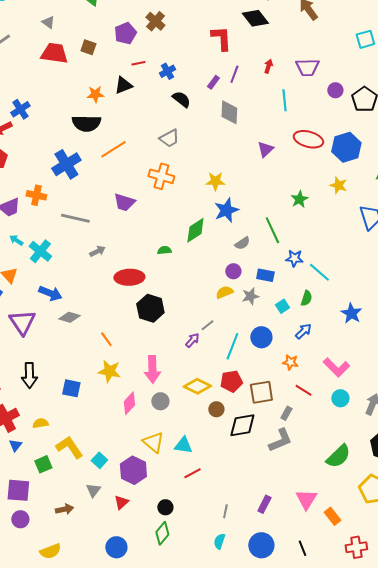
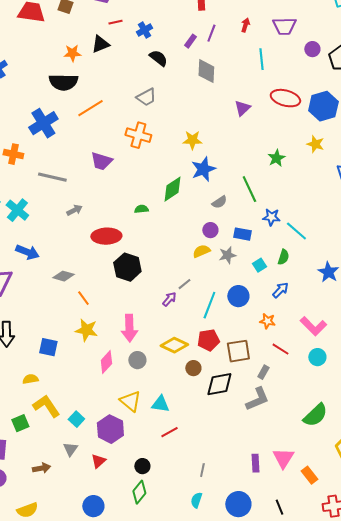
gray diamond: (69, 317) -> (63, 276), moved
yellow semicircle: (40, 423) -> (30, 379), moved
purple rectangle: (264, 504) -> (255, 463), moved, turned -30

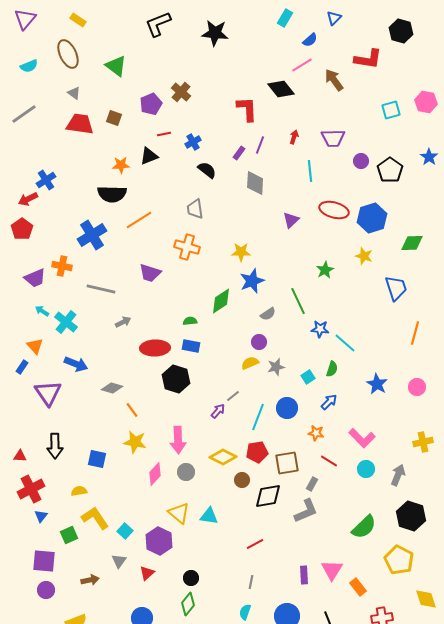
gray trapezoid: (146, 97) -> (195, 209), turned 110
blue rectangle: (242, 234) -> (191, 346), moved
red line: (169, 432) -> (255, 544), moved

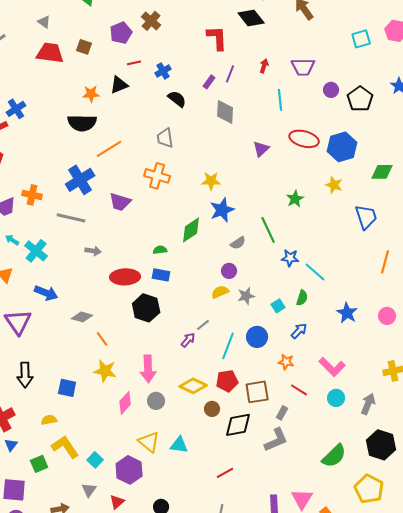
blue cross: (92, 235) -> (80, 180), moved
gray arrow: (123, 322) -> (93, 251), turned 35

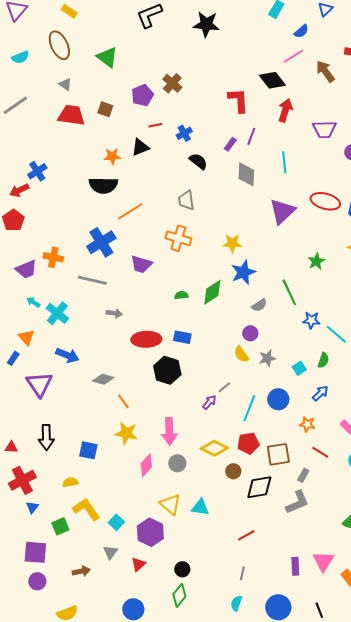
red arrow: (264, 66) -> (285, 110), moved, size x1.6
cyan line: (280, 100) -> (284, 162), moved
purple triangle: (261, 149) -> (282, 211), size x1.6
green semicircle: (160, 250) -> (181, 295), moved
yellow semicircle: (220, 292) -> (241, 354), turned -102

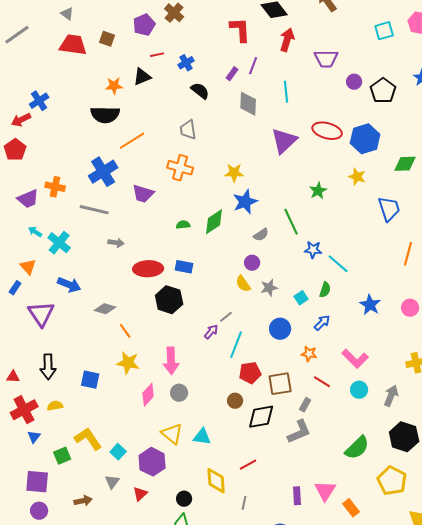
cyan line: (249, 408) -> (236, 345), moved
yellow diamond: (214, 448) -> (216, 481), moved, turned 60
yellow semicircle: (70, 482) -> (55, 406), moved

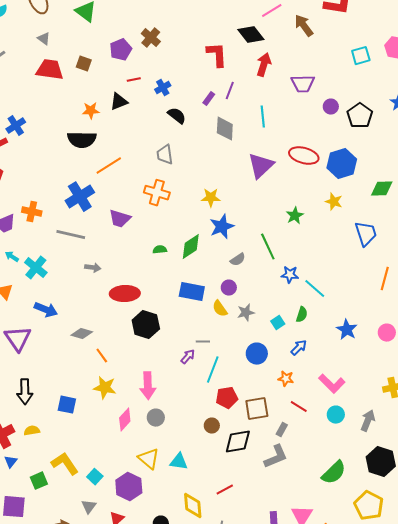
blue rectangle: (184, 267) -> (192, 292), moved, size x1.4
gray line: (226, 317) -> (203, 342), turned 40

